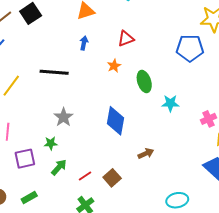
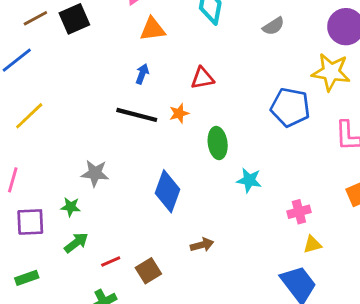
black line: (54, 72) -> (137, 115), moved
gray star: (63, 117) -> (95, 173), turned 30

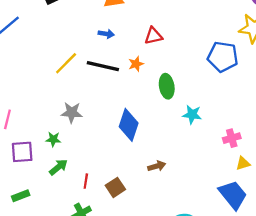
blue arrow: (142, 74) -> (106, 34), turned 80
yellow line: (29, 116) -> (66, 63), moved
red line: (111, 261) -> (86, 181), turned -56

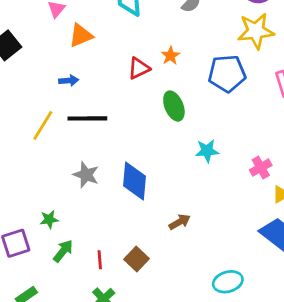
blue arrow: (106, 34) -> (69, 81), moved
orange star: (136, 64) -> (170, 56), moved
green ellipse: (167, 86) -> (174, 106), moved
gray star: (72, 113) -> (86, 175), moved, turned 30

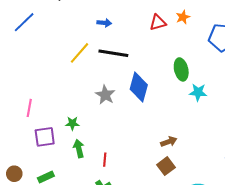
green ellipse: (174, 106) -> (181, 69), moved
blue diamond: (135, 181) -> (139, 87), moved
green arrow: (63, 251) -> (79, 149), turned -60
brown square: (137, 259) -> (166, 166), moved

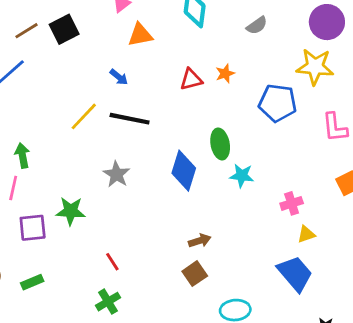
blue arrow: (104, 23) -> (119, 77), turned 32
blue diamond: (139, 87) -> (184, 171), moved
green star: (72, 123) -> (71, 211), size x1.5
green arrow: (79, 149) -> (22, 156), moved
red line: (105, 160) -> (112, 262), turned -40

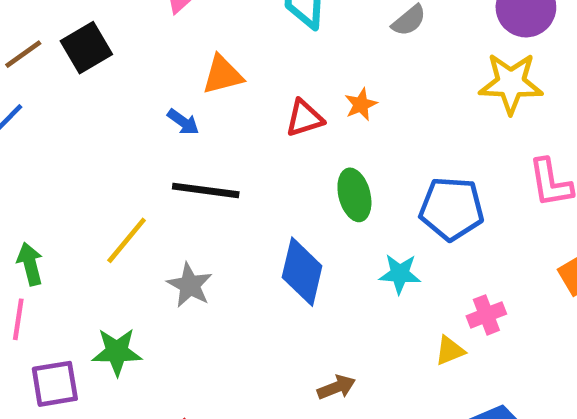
orange triangle: (140, 35) -> (223, 75), moved
blue pentagon: (278, 103) -> (452, 209), moved
yellow line: (84, 116) -> (127, 240), moved
green ellipse: (220, 144) -> (354, 195), moved
yellow triangle: (306, 234) -> (450, 351), moved

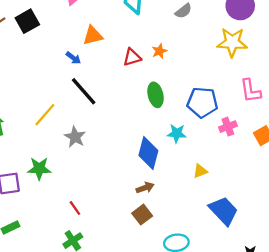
black line: (206, 190) -> (84, 91), turned 40
blue diamond: (302, 272) -> (148, 153), moved
pink cross: (486, 315) -> (228, 127), moved

